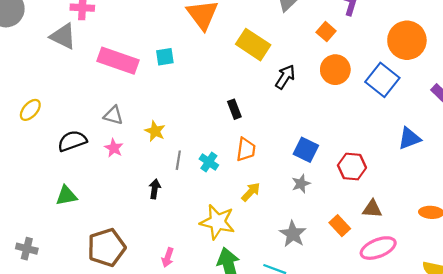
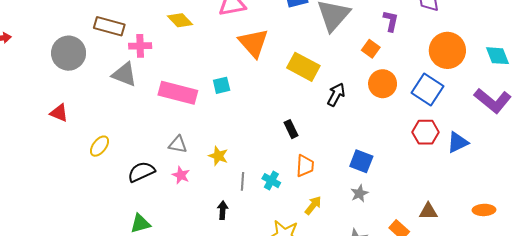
red hexagon: (352, 167) -> (426, 132), moved

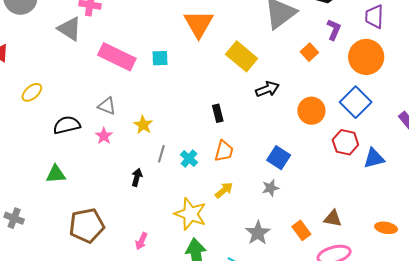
orange circle: (447, 50) -> (366, 57), moved
orange circle: (383, 84) -> (311, 111), moved
black arrow: (336, 95) -> (267, 89), turned 30

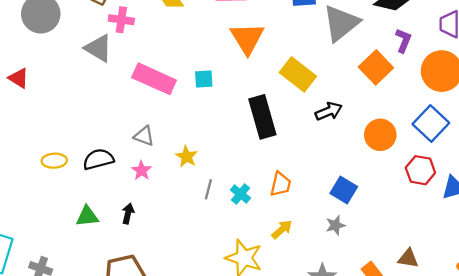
orange square: (309, 52) -> (376, 67), size x1.6
yellow ellipse: (32, 92) -> (54, 161), moved, turned 40
black rectangle: (218, 113) -> (262, 117), moved, size x2.0
black arrow: (137, 177) -> (128, 214), moved

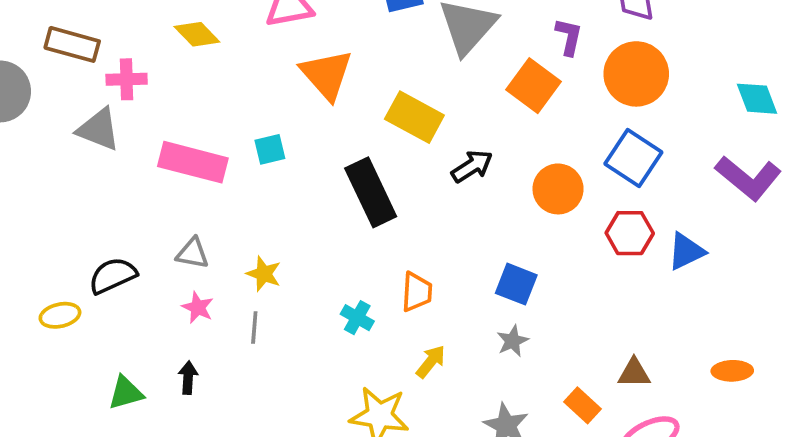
black semicircle: (98, 159) -> (113, 276), moved
gray line: (208, 189) -> (254, 328), moved

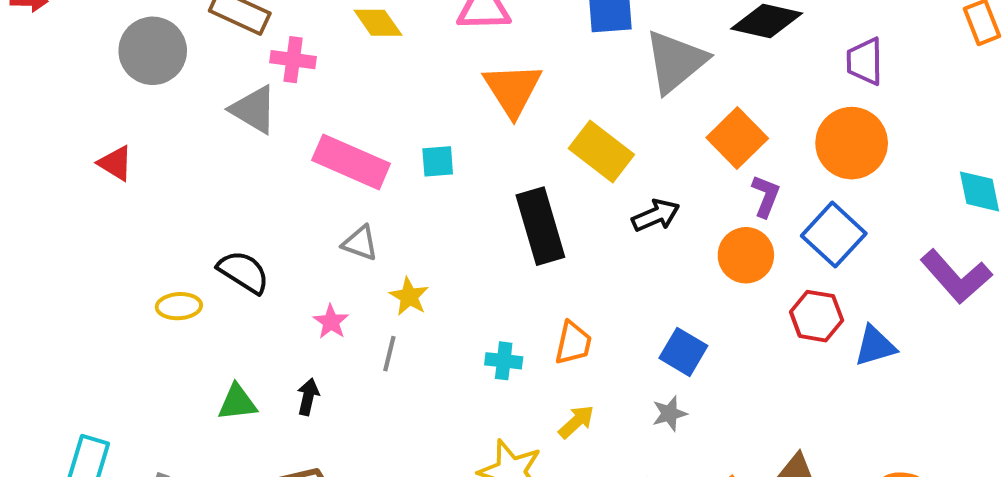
purple L-shape: (569, 37) -> (766, 196), moved
gray triangle: (192, 253) -> (360, 243), moved
black semicircle: (113, 276) -> (243, 272), turned 48
cyan cross: (357, 318) -> (504, 361), turned -32

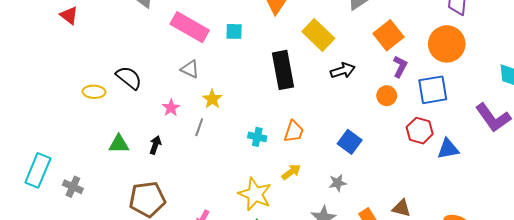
blue square: (834, 235) -> (433, 90), turned 32
orange circle: (746, 255) -> (387, 96), size x0.7
gray star: (669, 414) -> (338, 183), moved

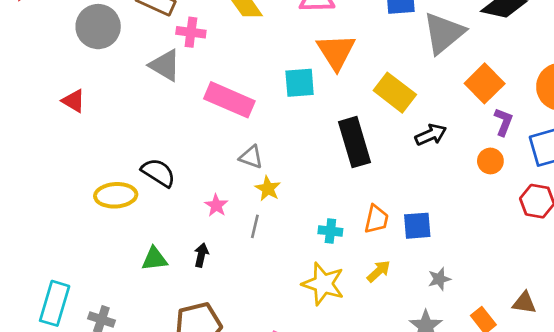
cyan square: (234, 31) -> (300, 83), moved, size x1.4
gray triangle: (190, 69) -> (251, 157), moved
yellow ellipse: (94, 92) -> (116, 195), size x1.4
blue square: (350, 142) -> (417, 226), moved, turned -35
yellow star: (255, 194) -> (323, 284), moved

